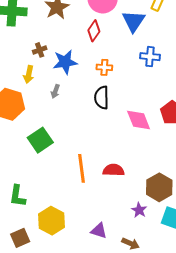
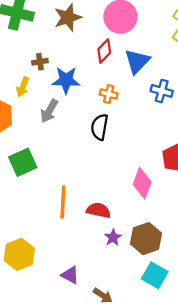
blue triangle: (134, 21) -> (137, 61), moved
gray arrow: (55, 91) -> (49, 111), size x1.5
pink diamond: (139, 120) -> (142, 183), moved, turned 32
purple star: (139, 210) -> (113, 237), moved

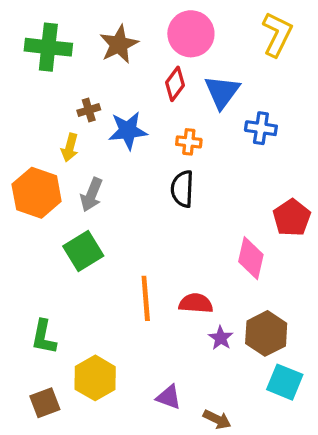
gray arrow: (49, 111) -> (91, 195), moved

